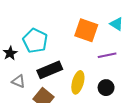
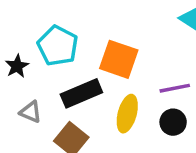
orange square: (86, 30) -> (119, 59), moved
purple line: (107, 55) -> (175, 88), moved

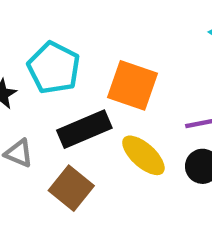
yellow ellipse: (127, 114) -> (143, 155), turned -63

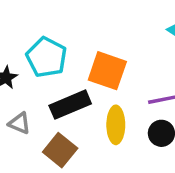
yellow ellipse: (143, 155) -> (116, 125), turned 48

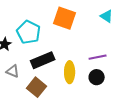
orange square: (107, 71) -> (65, 18), moved

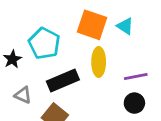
cyan triangle: (107, 16) -> (125, 26), moved
yellow ellipse: (70, 72) -> (99, 62), moved

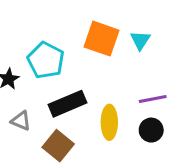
cyan triangle: (125, 26) -> (140, 40), turned 30
yellow ellipse: (99, 62) -> (109, 122), moved

